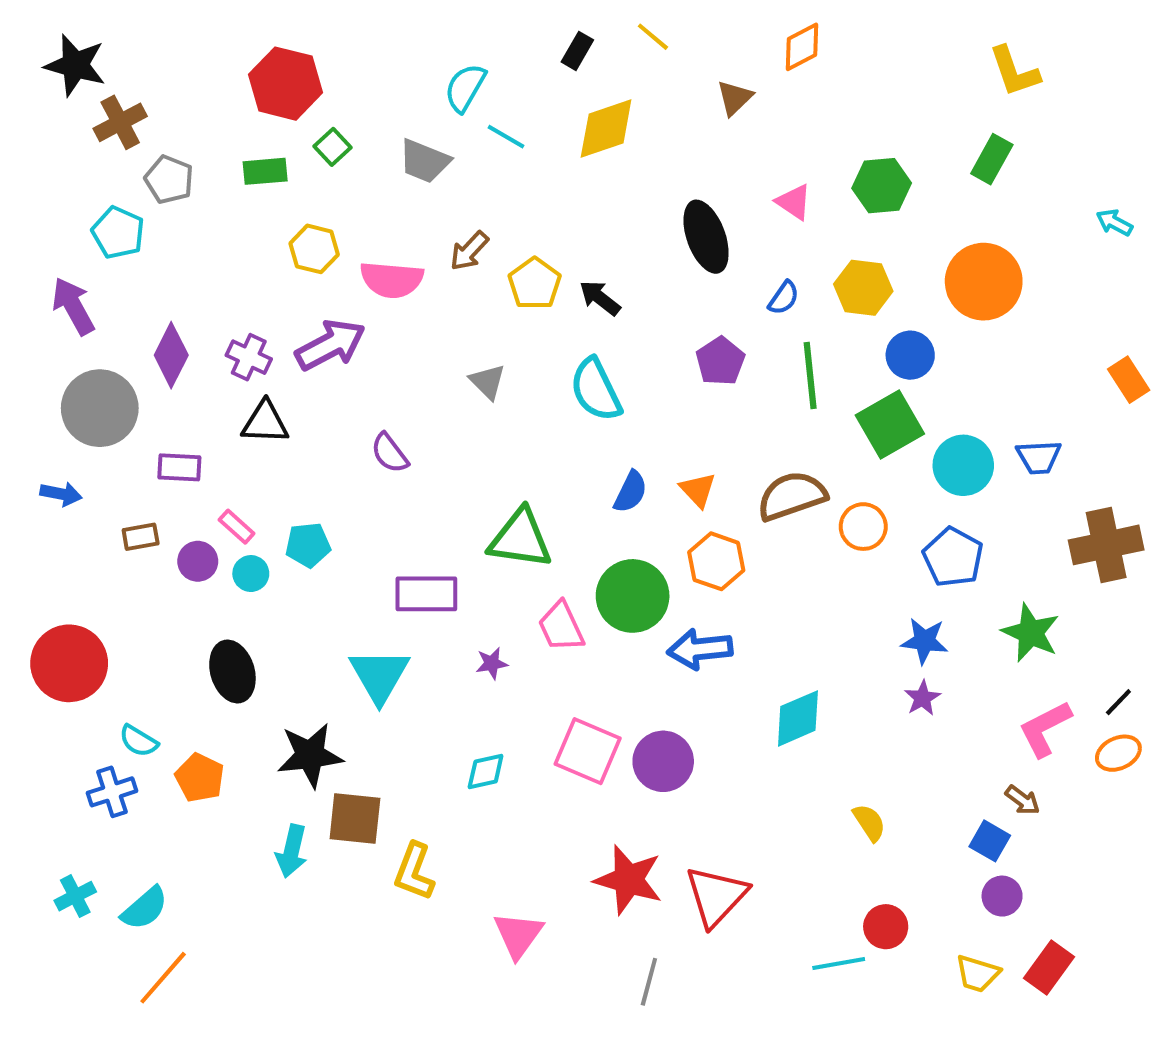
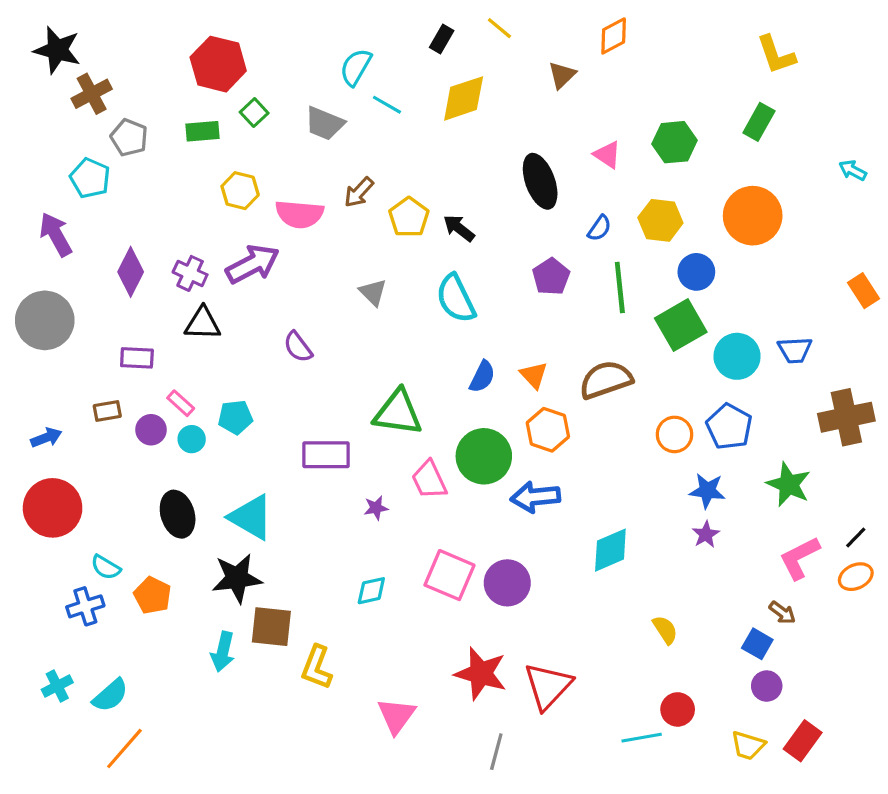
gray circle: (100, 408) -> (45, 320), moved
blue arrow: (61, 494) -> (46, 438), moved, turned -32
orange circle: (863, 527) -> (674, 434), moved
cyan triangle: (379, 676) -> (251, 517), moved, turned -30

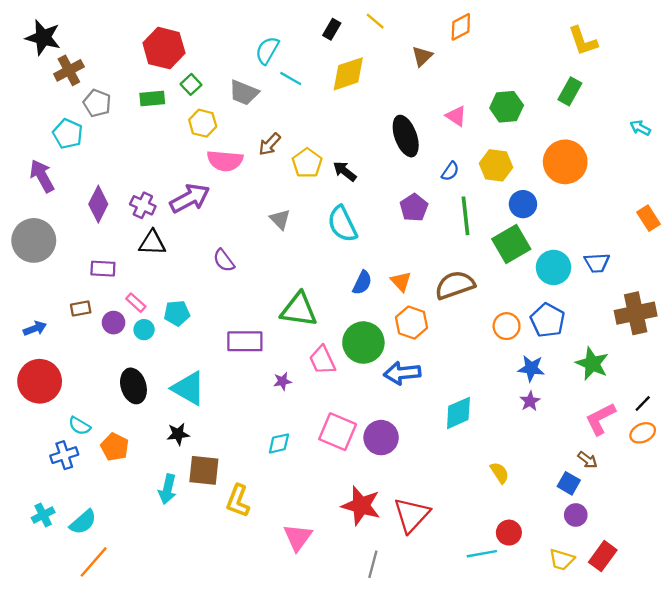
yellow hexagon: (240, 191) -> (203, 123), moved
black star: (237, 578) -> (178, 434), size x0.6

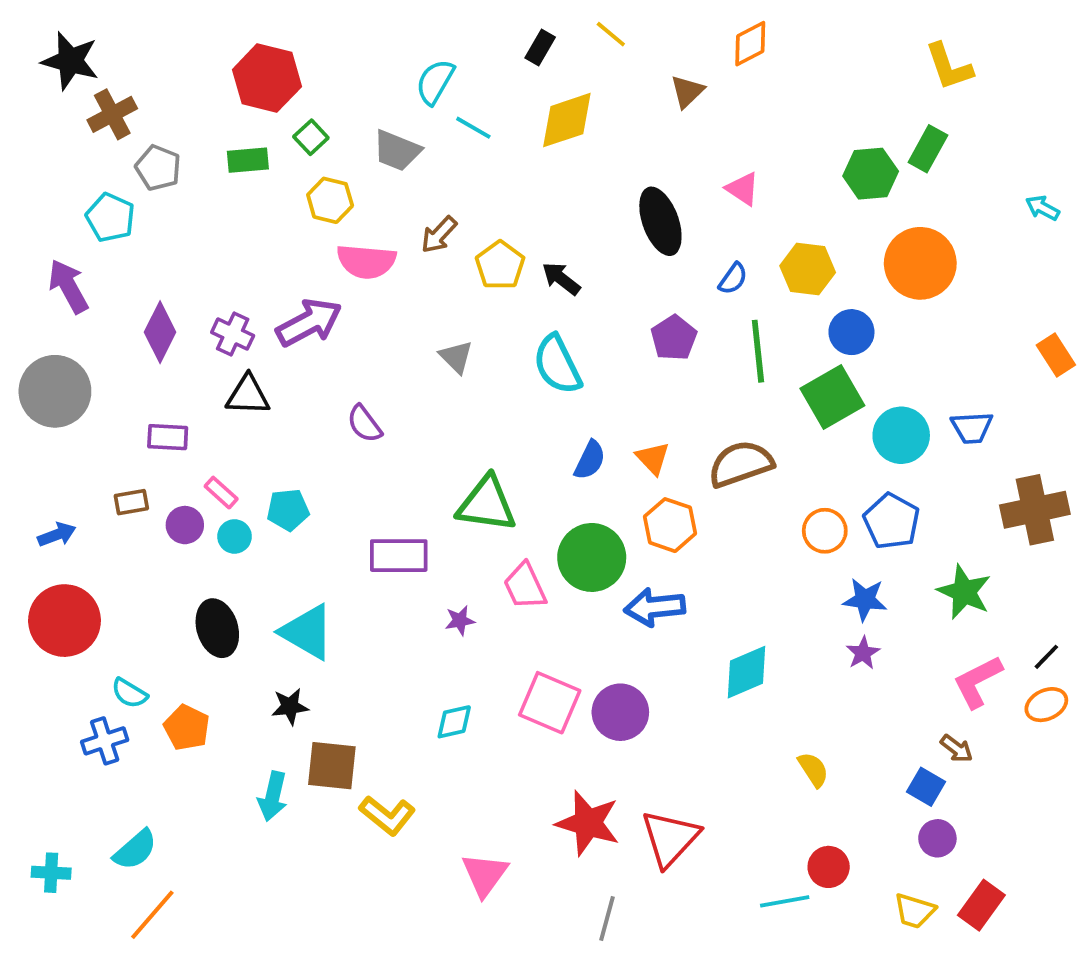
green hexagon: (507, 107) -> (871, 174), moved
yellow L-shape: (238, 501) -> (387, 815), turned -72
cyan cross: (43, 515) -> (51, 873), moved, turned 30

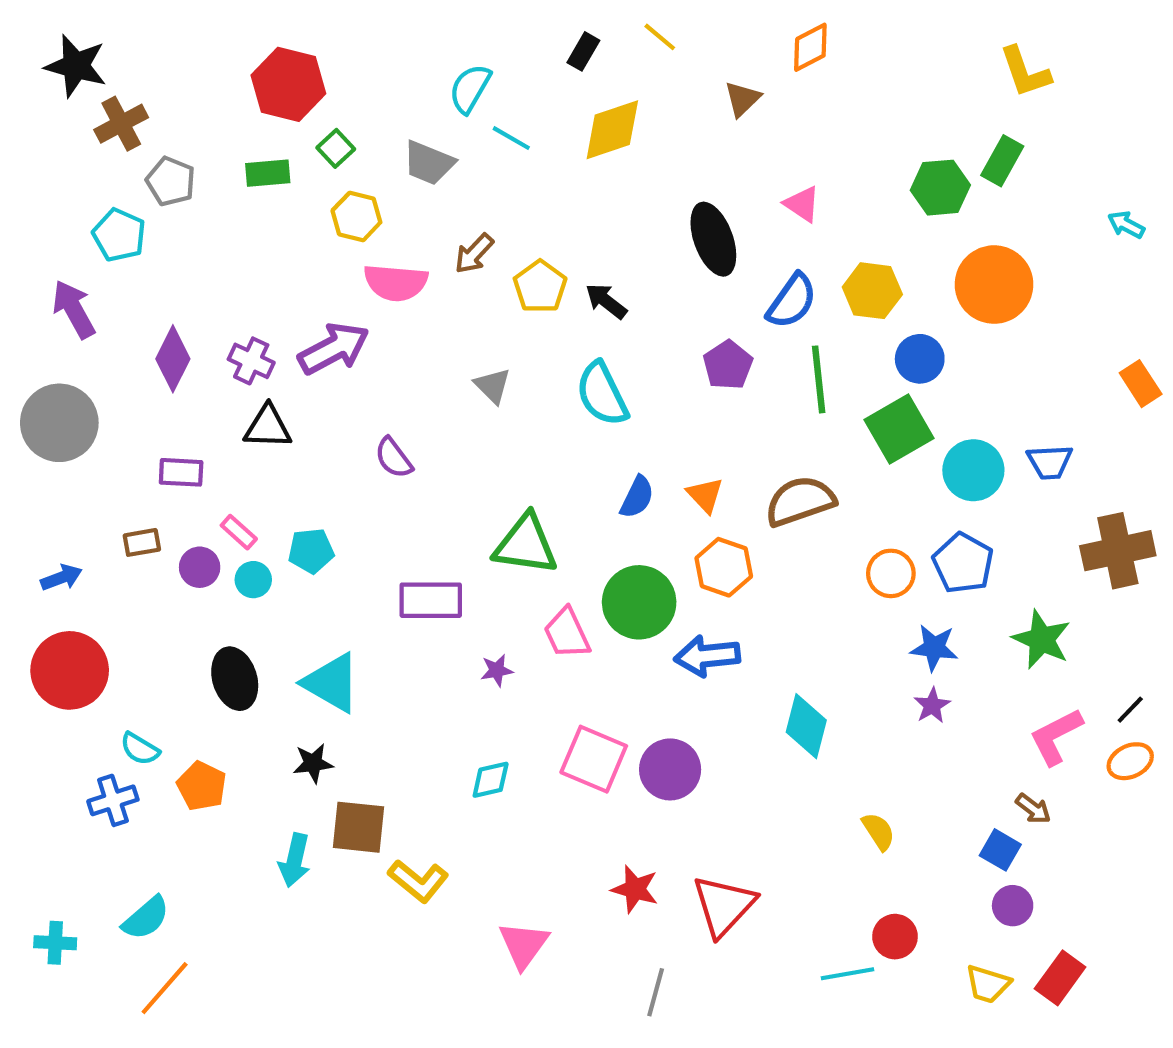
blue semicircle: (733, 279) -> (792, 301), size x1.6
cyan diamond: (746, 672) -> (806, 726), turned -52
red star: (588, 823) -> (635, 889), size x0.7

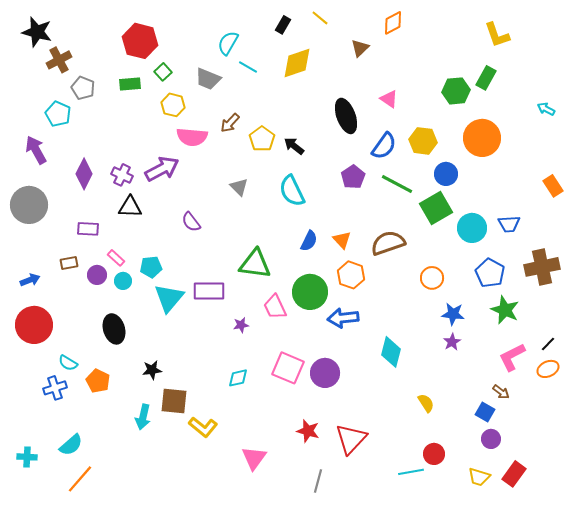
green line: (819, 379) -> (397, 184), turned -56
blue pentagon: (963, 563) -> (490, 273), moved
cyan triangle: (332, 683) -> (169, 298), moved, turned 40

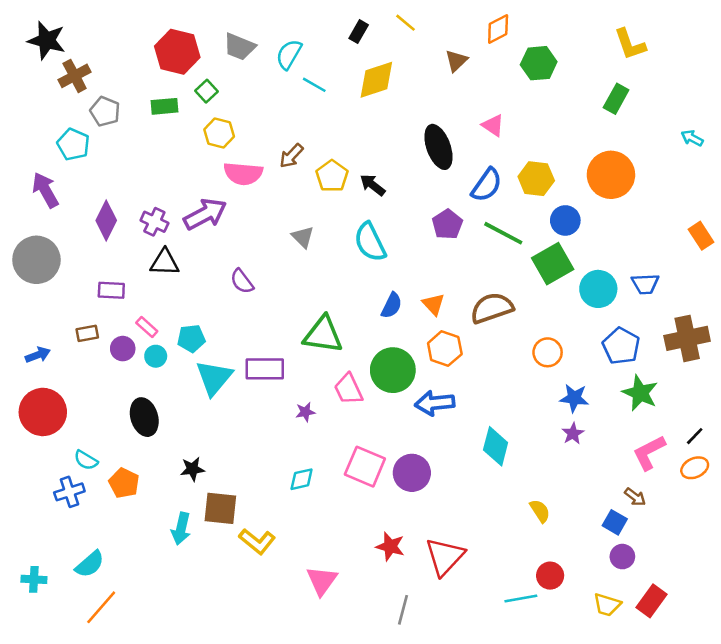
gray trapezoid: (208, 79) -> (239, 47), moved
green hexagon: (456, 91) -> (539, 63), moved

